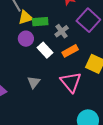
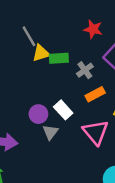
purple circle: (26, 39) -> (38, 114), moved
white rectangle: (45, 50) -> (63, 110), moved

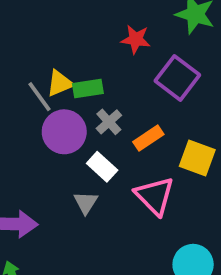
gray line: (29, 36) -> (39, 97), moved
gray cross: (85, 70) -> (109, 122), moved
purple circle: (38, 114) -> (64, 132), moved, size x1.5

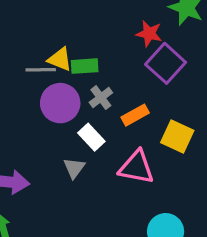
red star: (136, 39) -> (149, 34), moved
yellow triangle: (60, 83) -> (60, 59), turned 40
gray line: (39, 97) -> (41, 70), turned -60
pink triangle: (155, 196) -> (136, 167), turned -39

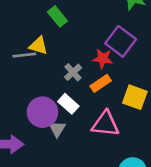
red star: (149, 34) -> (103, 59), moved
green rectangle: (85, 66) -> (57, 16), moved, turned 60
purple circle: (60, 103) -> (42, 112), moved

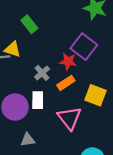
white rectangle: (68, 104) -> (38, 100), turned 48
pink triangle: (105, 124) -> (69, 118), turned 45
gray triangle: (57, 129) -> (28, 140), moved, turned 49

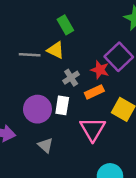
yellow triangle: (12, 49) -> (56, 50), moved
gray triangle: (28, 140) -> (46, 145), turned 42

